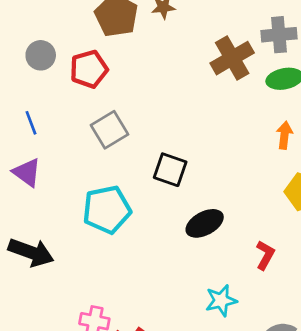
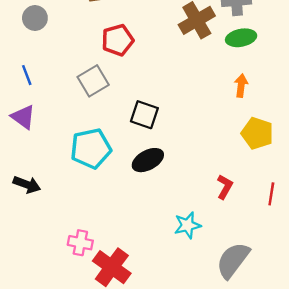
red pentagon: (89, 69) -> (118, 40), moved
black ellipse: (205, 223) -> (148, 160), moved
black arrow: (31, 252) -> (27, 185), size x0.7

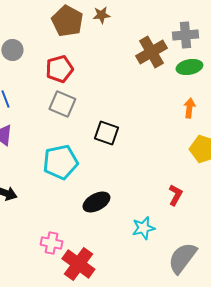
red pentagon: (118, 40) -> (59, 69), moved
gray square: (93, 81) -> (62, 104), turned -36
black ellipse: (148, 160) -> (96, 202), moved

